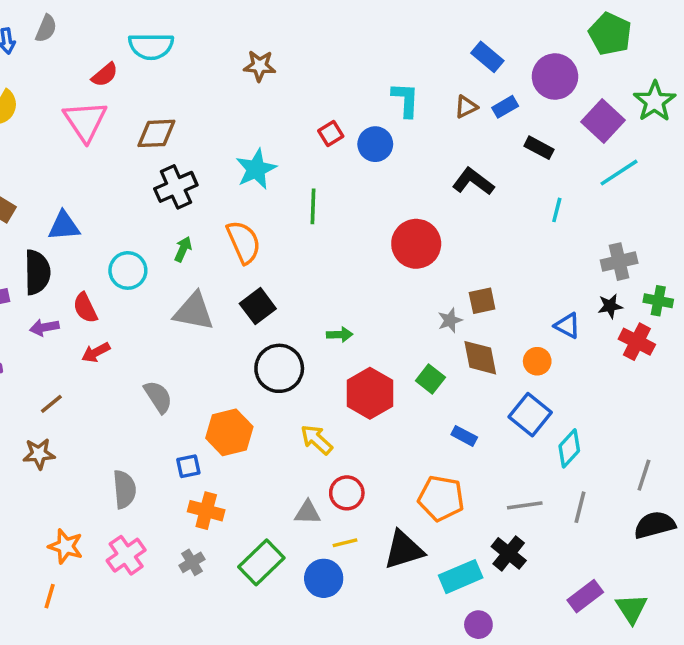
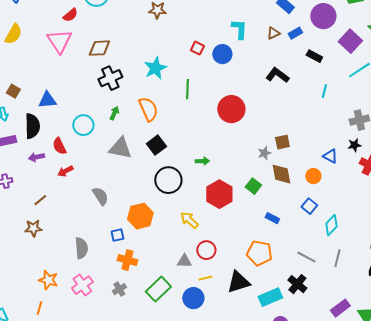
red square: (331, 133) -> (197, 48), turned -32
red circle: (416, 244) -> (231, 109), moved
blue square: (530, 415) -> (309, 206), size x0.7
gray line: (525, 505) -> (306, 257), turned 36

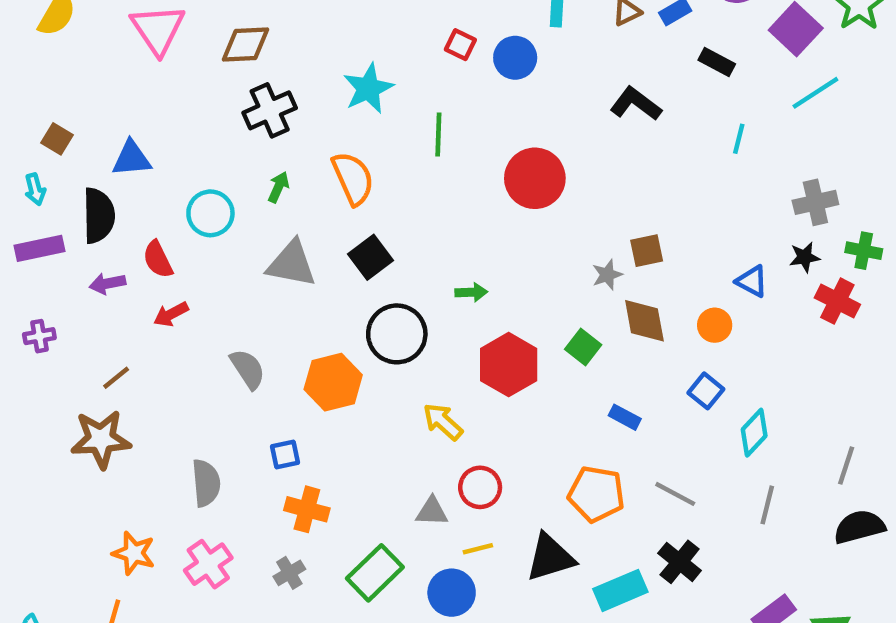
orange hexagon: (140, 216) -> (333, 382), moved
brown star: (33, 228) -> (101, 439), size x1.5
gray line: (306, 257) -> (675, 494), moved

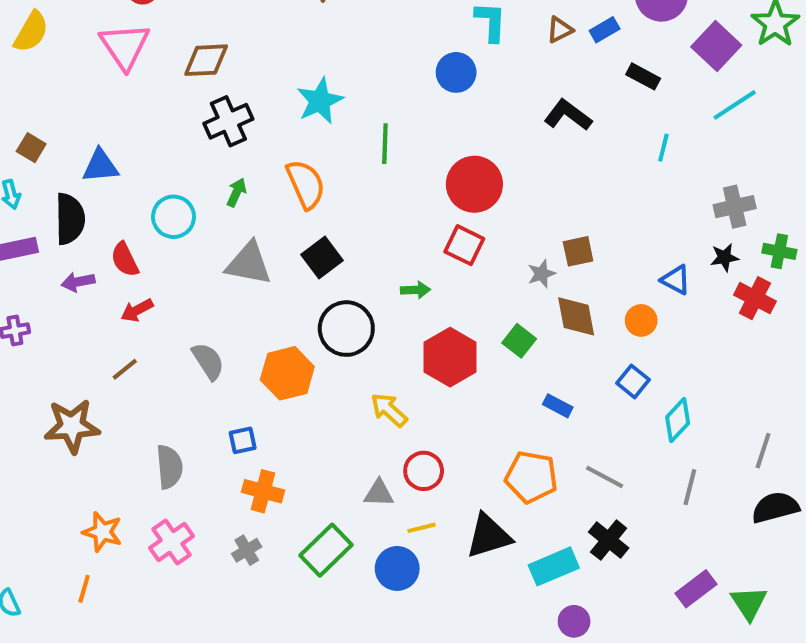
red square: (460, 45) -> (464, 245), moved, size x1.4
brown line: (116, 378) -> (125, 369), moved

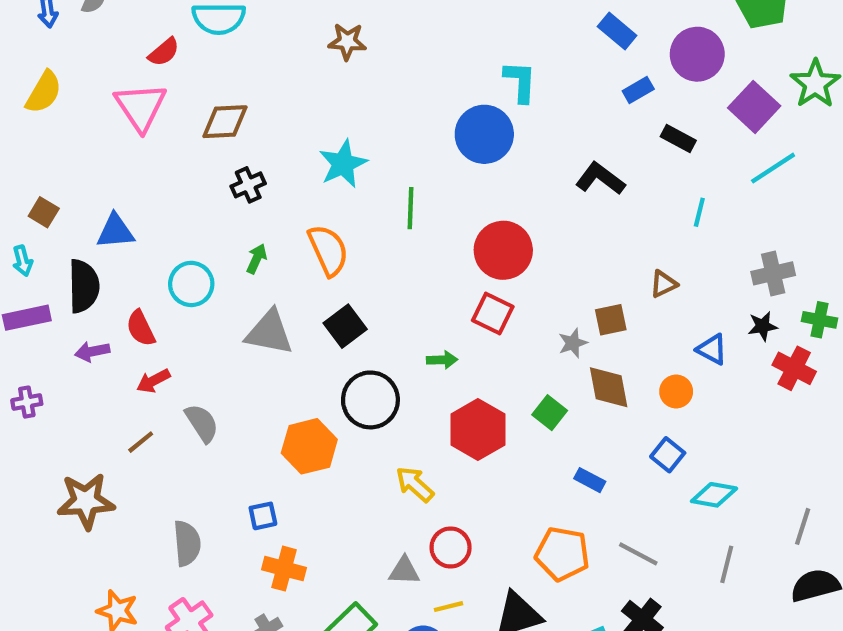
brown triangle: (560, 30) -> (663, 284), moved
blue circle: (456, 72) -> (484, 134), size x1.4
black cross: (228, 121) -> (248, 185), size x0.7
gray semicircle: (208, 361) -> (202, 423), moved
cyan diamond: (678, 420) -> (714, 495), turned 57

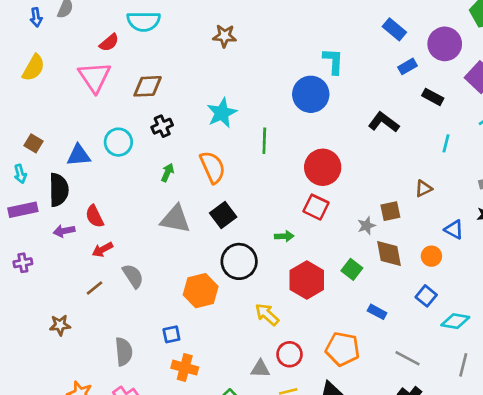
cyan circle: (191, 284) -> (118, 142), moved
brown star: (86, 501) -> (60, 325), size x0.6
orange pentagon: (562, 554) -> (343, 349), moved

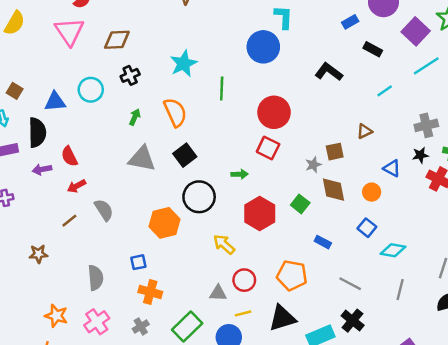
cyan line: (446, 143) -> (385, 91), turned 42

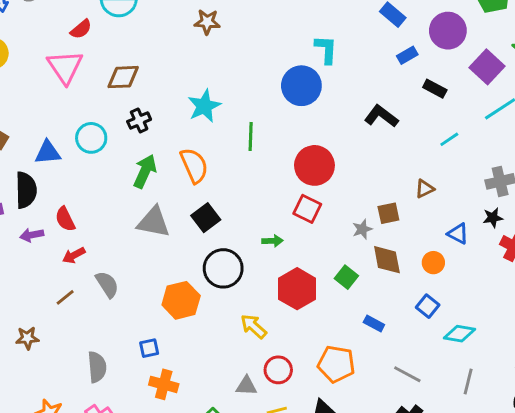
green arrow: (135, 117) -> (145, 171), size x1.6

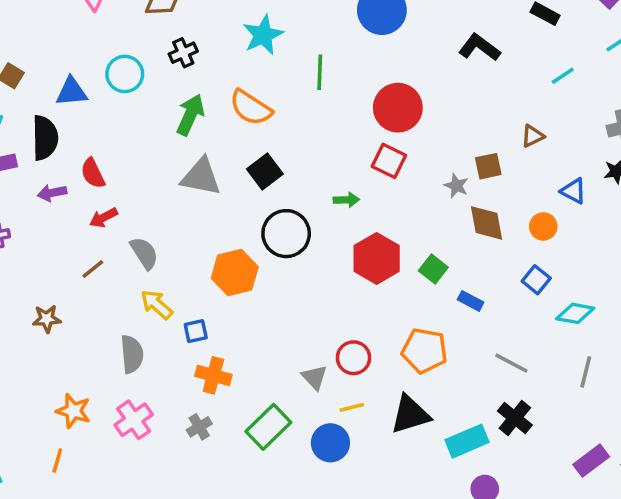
orange semicircle: (194, 165) -> (251, 108), turned 147
gray star: (362, 229) -> (456, 186), turned -30
green square: (346, 277) -> (433, 269), moved
yellow arrow: (254, 326) -> (157, 305), moved
gray triangle: (246, 386) -> (314, 377), turned 45

